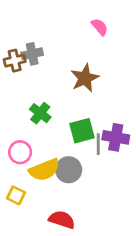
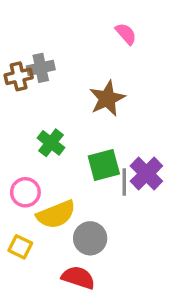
purple cross: (116, 137) -> (146, 174), turned 35
gray circle: (69, 170) -> (90, 238), moved

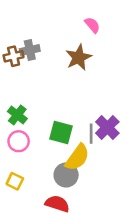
brown star: (107, 99) -> (79, 57), moved
green cross: (51, 143) -> (17, 115), moved
green square: (104, 165) -> (61, 132), moved, turned 30
yellow semicircle: (56, 214) -> (77, 157), moved, turned -32

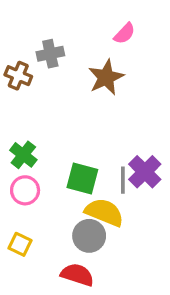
pink semicircle: (92, 25) -> (125, 33), turned 84
gray cross: (30, 50) -> (50, 54), moved
brown cross: (14, 56) -> (18, 76), turned 36
yellow semicircle: (77, 157) -> (104, 212), turned -104

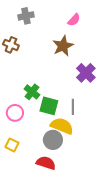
gray cross: (50, 54) -> (26, 16), moved
green cross: (23, 155) -> (32, 92), moved
purple cross: (145, 172) -> (86, 73), moved

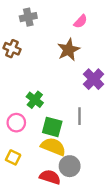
green square: (49, 106) -> (52, 127), moved
yellow semicircle: (62, 126) -> (53, 147), moved
gray circle: (53, 140) -> (70, 166), moved

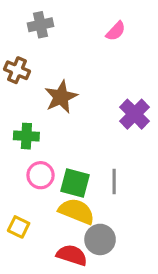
brown star: (69, 50) -> (61, 97), moved
green cross: (35, 100) -> (26, 136), moved, turned -35
gray line: (79, 116) -> (114, 181), moved
pink circle: (16, 123) -> (41, 175), moved

